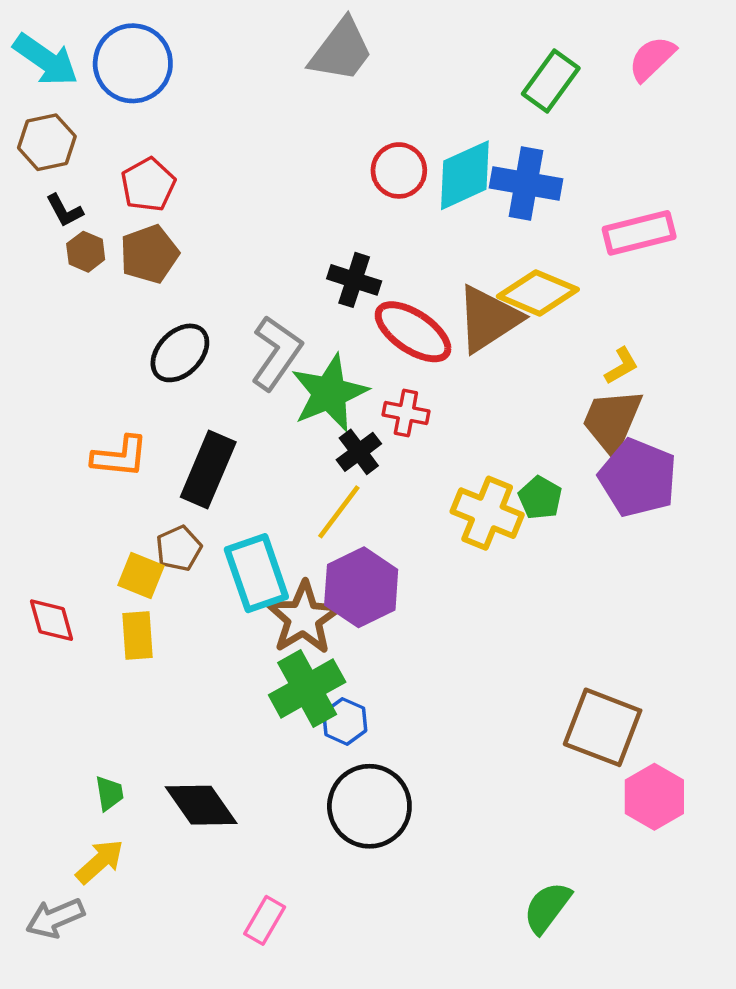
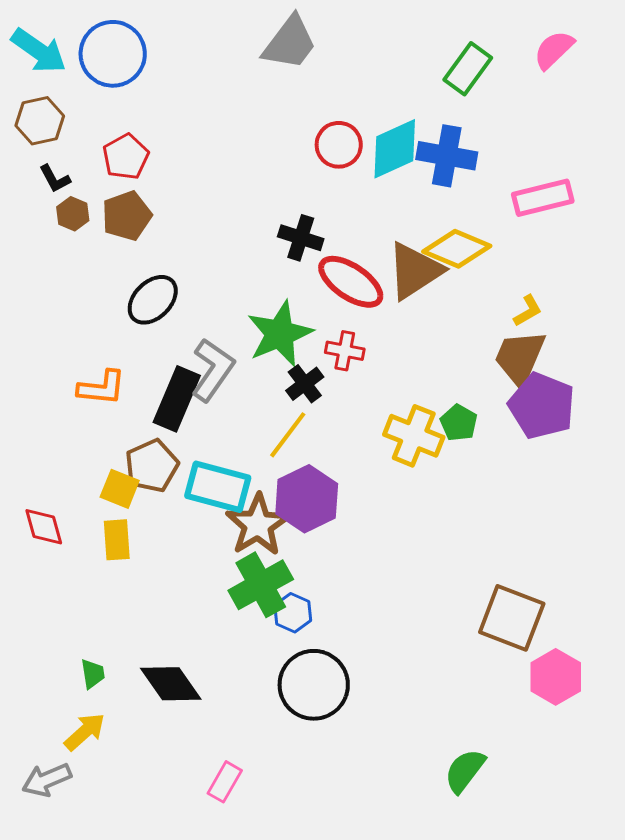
gray L-shape: (276, 353) -> (213, 370), moved
brown pentagon: (179, 548) -> (152, 466), size x1.4
cyan rectangle: (256, 573) -> (218, 487), turned -56

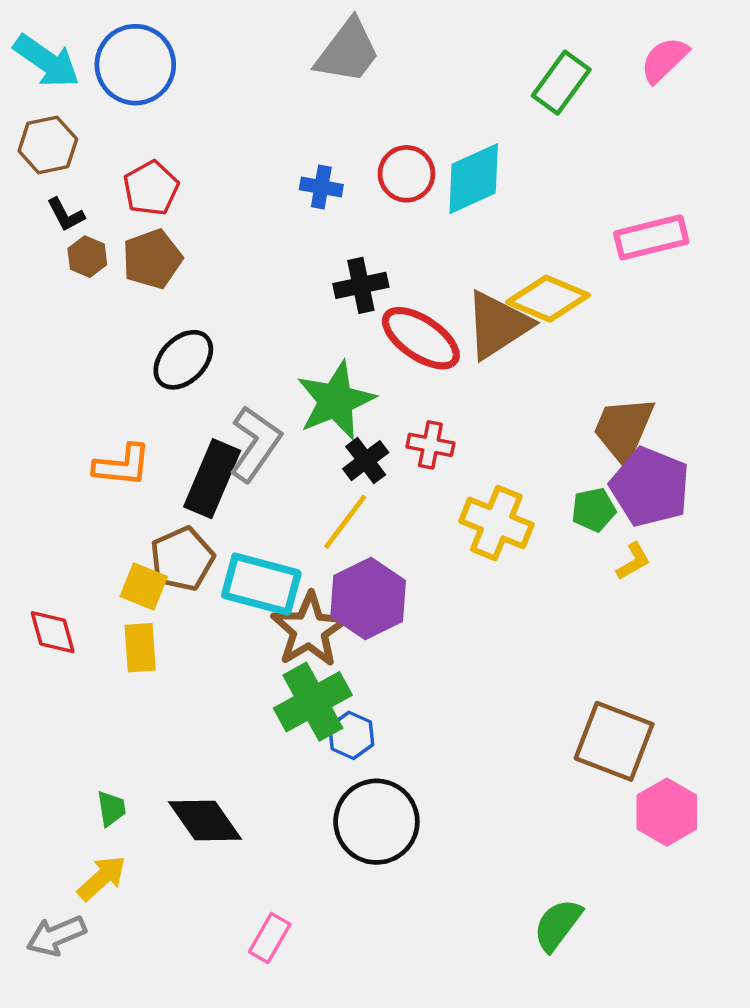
blue cross: (447, 156) -> (321, 187), moved, size x0.6
black cross: (301, 238) -> (361, 285), turned -30
yellow L-shape: (528, 311) -> (633, 561), moved
red cross: (345, 351) -> (430, 445), moved
green pentagon: (459, 423) -> (594, 510), moved, turned 30

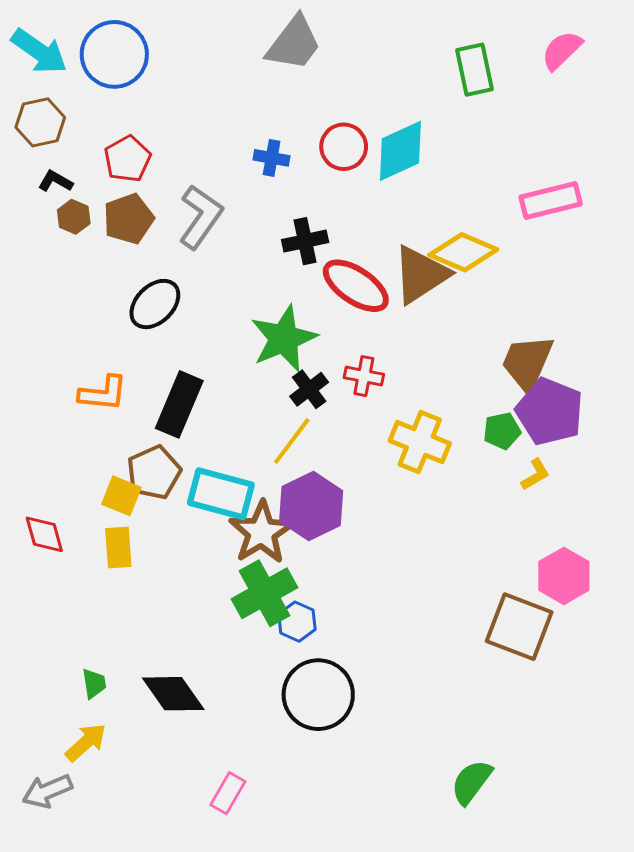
green rectangle: (561, 83) -> (475, 70), turned -48
black L-shape: (66, 215) -> (55, 181), turned 148
gray L-shape: (255, 444) -> (201, 217), moved
pink hexagon: (667, 812) -> (564, 576), moved

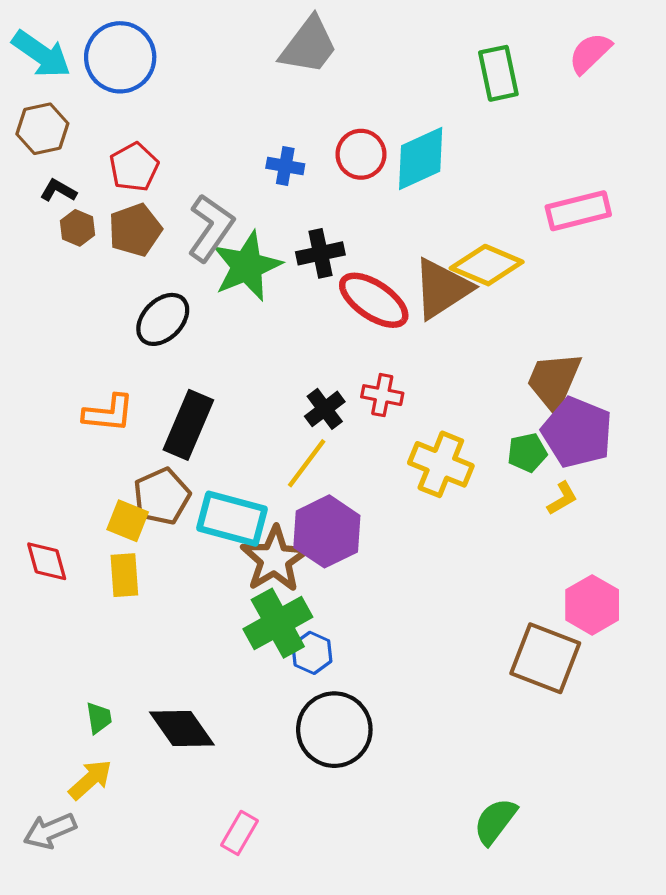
green star: (284, 339) -> (247, 266), moved

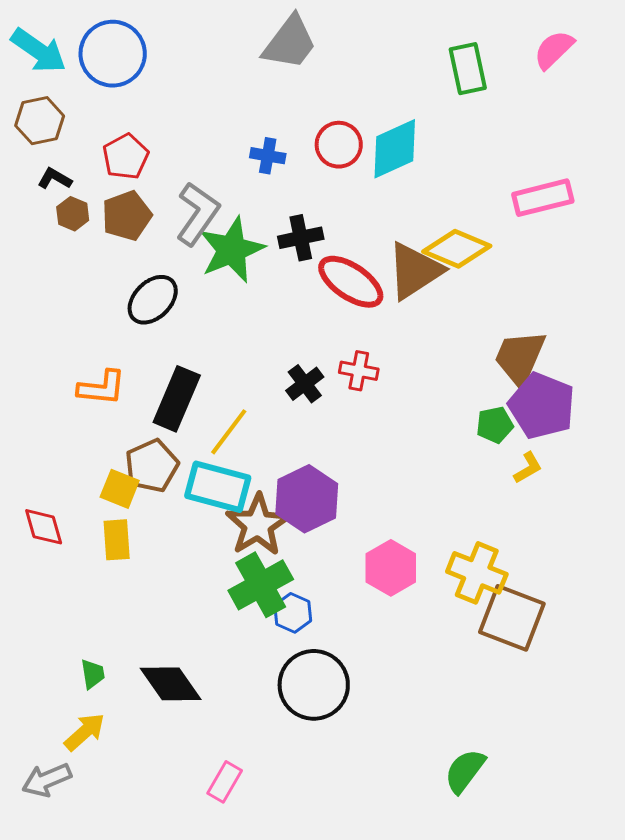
yellow line: (307, 463) -> (229, 432), moved
yellow cross: (441, 464) -> (477, 573), moved
pink hexagon: (592, 605) -> (391, 568), moved

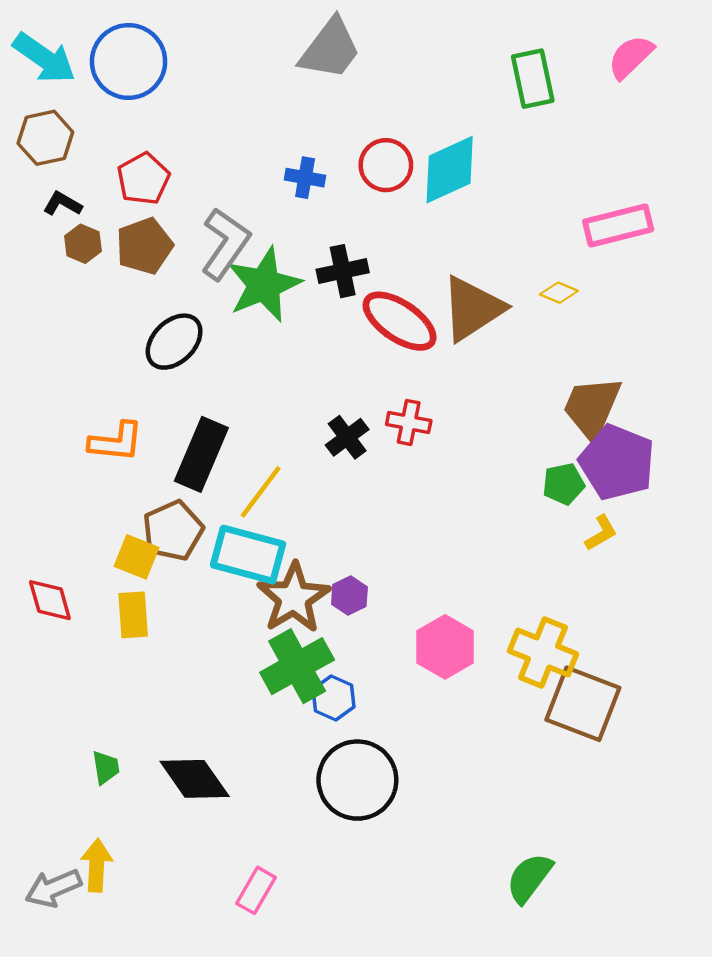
yellow diamond: (457, 249) -> (559, 293), moved, size x0.5
purple hexagon: (307, 499) -> (349, 596), moved, size x0.5
yellow arrow: (85, 732) -> (97, 865), moved, turned -45

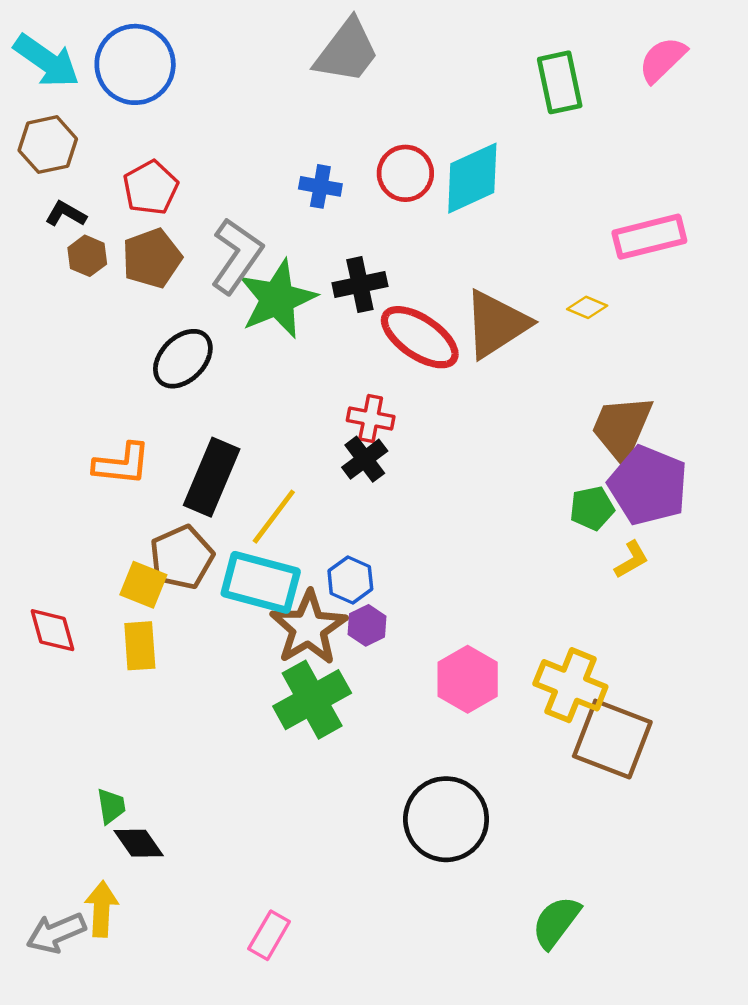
red cross: (409, 422) -> (371, 419), moved
blue hexagon: (333, 698) -> (350, 580), moved
black diamond: (195, 779) -> (139, 843), moved, size x0.7
black circle: (357, 780) -> (446, 819), moved

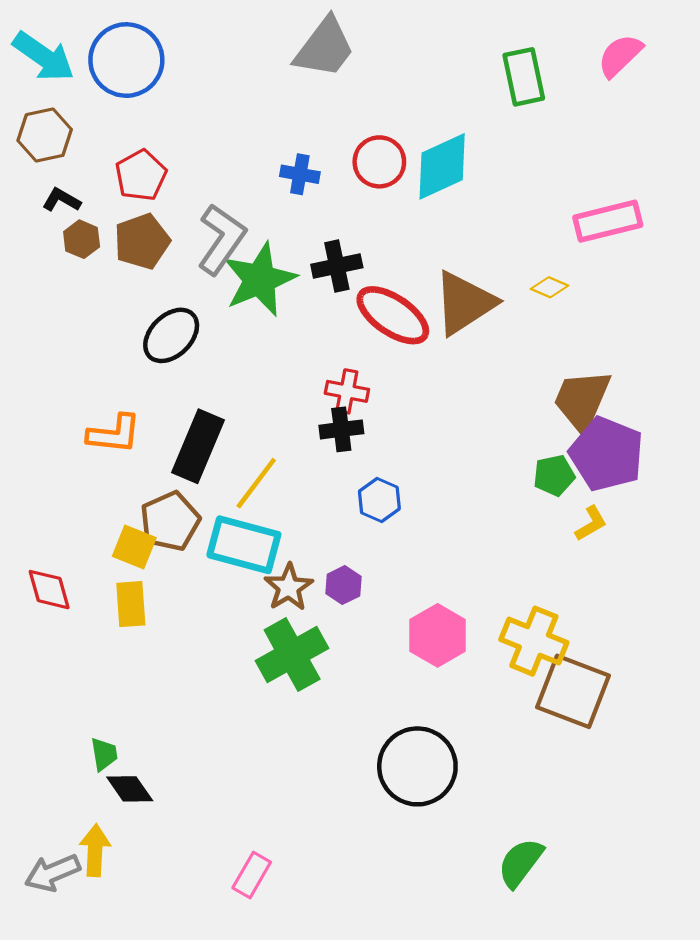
black cross: (365, 459) -> (341, 429), turned 30
blue hexagon: (350, 580) -> (379, 500), moved
brown star: (308, 628) -> (289, 587), size x0.7

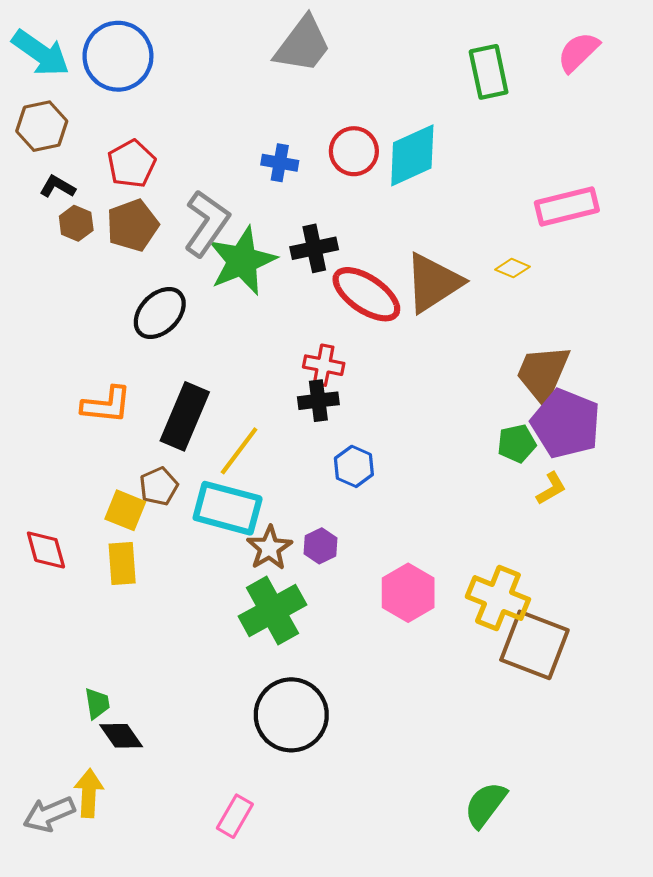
brown pentagon: (170, 521) -> (159, 486), size x0.7
black circle: (417, 766) -> (291, 715), moved

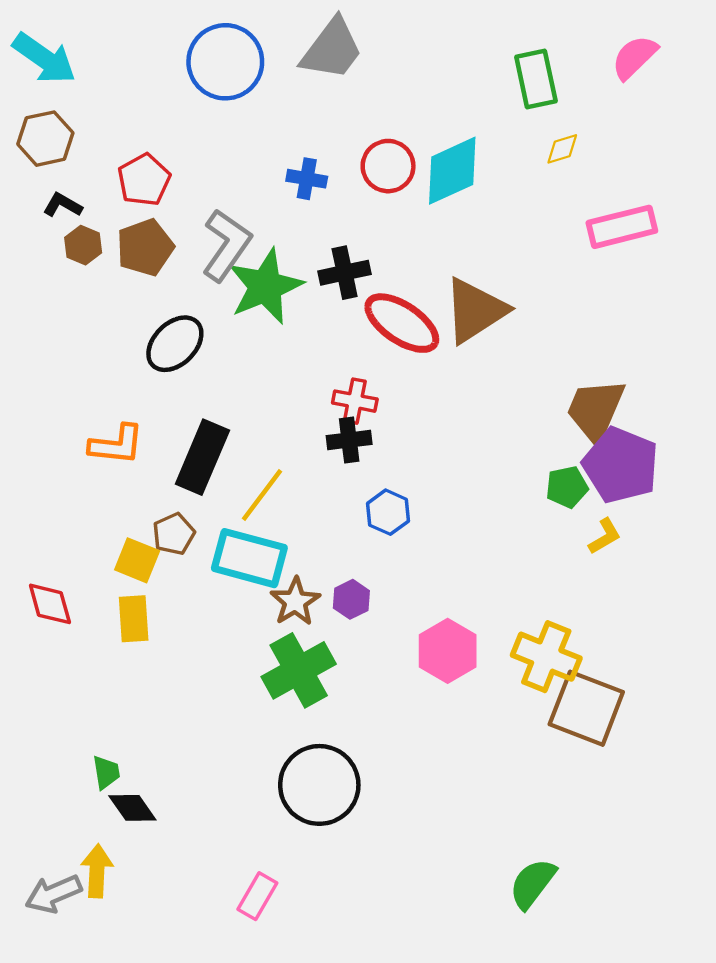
blue circle: (118, 56) -> (225, 62), moved
yellow diamond: (513, 268) -> (562, 149), moved, turned -40

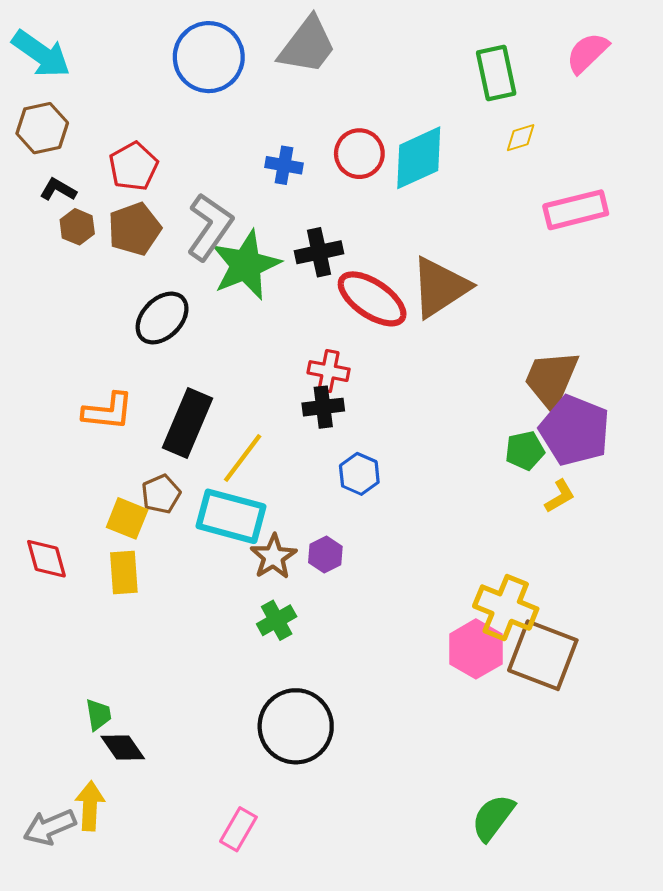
pink hexagon: (448, 651) -> (476, 649), moved
green cross: (299, 670) -> (277, 620), size x0.6

